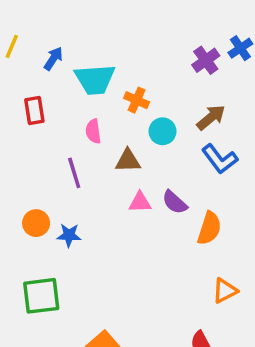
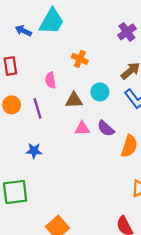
blue arrow: (53, 59) -> (23, 31), turned -98
cyan trapezoid: (95, 79) -> (52, 21), moved, turned -56
cyan circle: (163, 131) -> (100, 92), moved
orange circle: (36, 223) -> (12, 105), moved

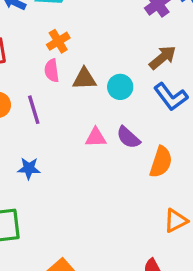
orange cross: (80, 59) -> (58, 41), moved, turned 35
brown triangle: (74, 100) -> (84, 79), moved

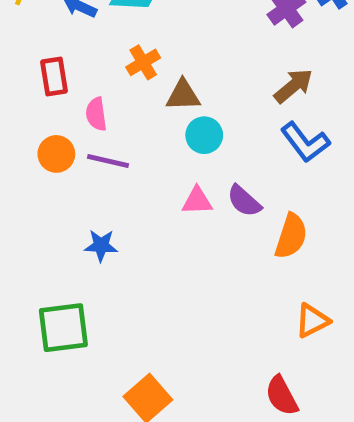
pink semicircle: (52, 71) -> (96, 114), moved
brown triangle: (84, 79) -> (183, 95), moved
cyan circle: (120, 87) -> (204, 135), moved
purple line: (34, 110) -> (108, 161), turned -60

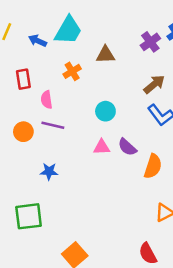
brown triangle: (183, 95) -> (105, 55), moved
orange circle: (56, 154) -> (23, 132), moved

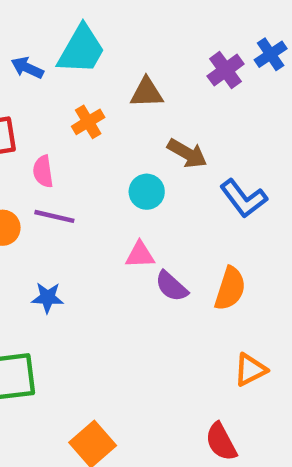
brown arrow: (154, 84) -> (187, 153), moved, turned 70
purple semicircle: (127, 147) -> (171, 286), moved

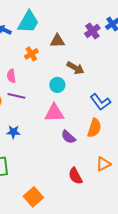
blue L-shape: (244, 198) -> (100, 102), moved
pink triangle: (140, 255) -> (54, 113), size x1.5
purple semicircle: (171, 286) -> (68, 137), moved
red semicircle: (221, 442) -> (75, 176), moved

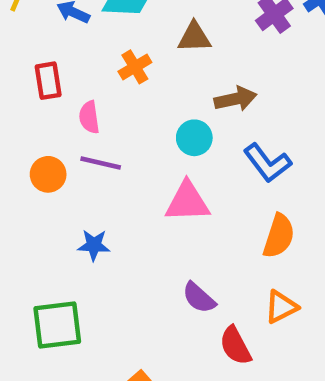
brown arrow: (75, 68) -> (235, 99), turned -42
blue L-shape: (100, 102) -> (267, 163), moved
purple semicircle: (68, 137) -> (199, 298), moved
orange triangle: (103, 164) -> (281, 307), moved

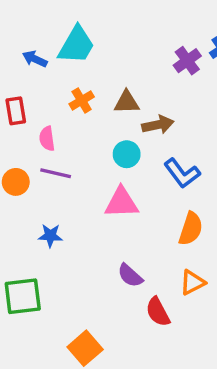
brown triangle: (194, 37) -> (127, 102), moved

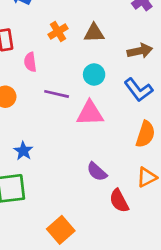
brown arrow: (158, 125) -> (140, 51), moved
purple line: (56, 173) -> (57, 94), moved
blue star: (50, 236) -> (23, 151), moved, turned 30

